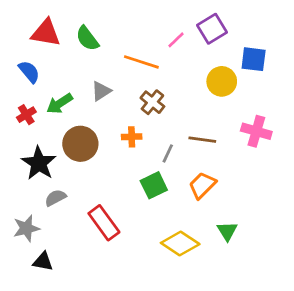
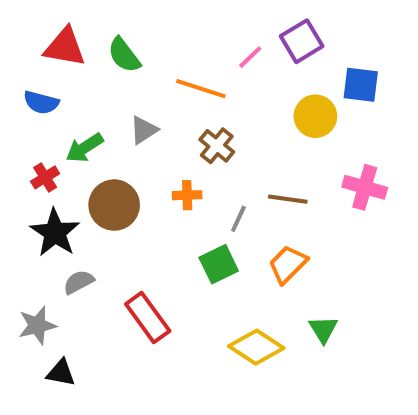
blue semicircle: (29, 72) -> (41, 102), turned 145
red cross: (26, 115) -> (45, 177), moved

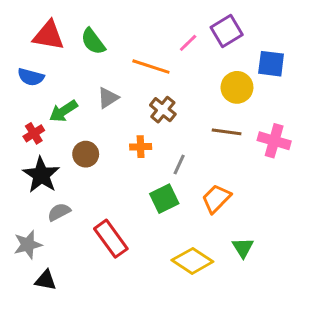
brown line: (288, 199) -> (227, 132), moved
brown circle: (114, 205) -> (86, 154), size x0.7

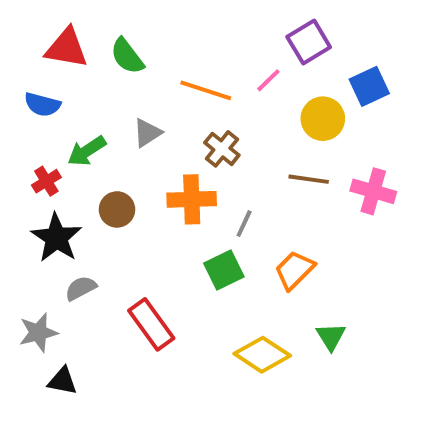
pink line: (188, 43) -> (268, 80), moved
blue square: (271, 64) -> (369, 86), turned -32
orange cross: (141, 147) -> (192, 199), size x1.6

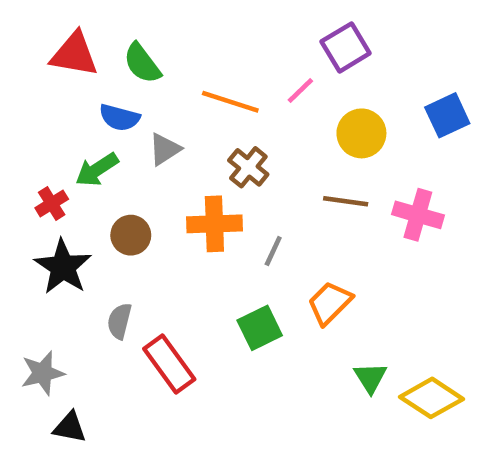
blue square: (369, 86) -> (447, 115), moved
blue semicircle: (42, 105) -> (119, 118), moved
green square: (224, 270) -> (260, 328), moved
gray semicircle: (81, 288) -> (119, 321), moved, turned -48
yellow diamond: (262, 355) -> (432, 398), moved

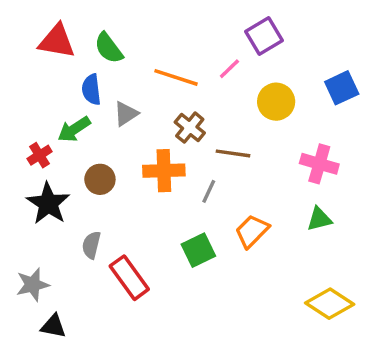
blue semicircle: (119, 118) -> (91, 90), turned 68
brown line: (346, 201) -> (233, 153), moved
green triangle: (370, 378) -> (319, 219), moved, turned 48

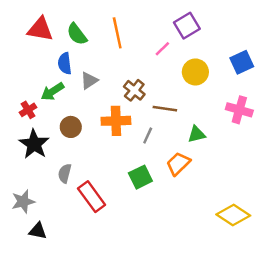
orange line: (176, 77) -> (117, 33), moved, turned 60
pink cross: (319, 164) -> (239, 110), moved
green triangle: (319, 219) -> (197, 134), moved

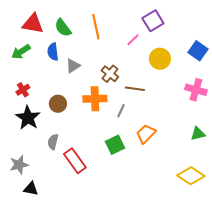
blue square: (242, 62) -> (198, 51), turned -30
green arrow: (52, 92) -> (21, 52), moved
green triangle: (197, 134) -> (198, 134), moved

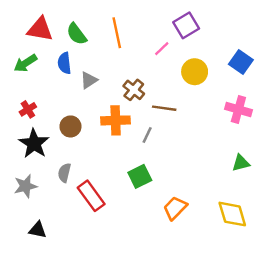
orange trapezoid: (146, 134) -> (175, 208), moved
gray star: (19, 165) -> (25, 186), moved
yellow diamond: (191, 176) -> (232, 214), turned 40

